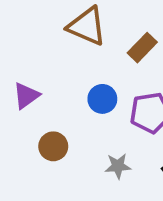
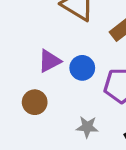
purple triangle: (26, 96) -> (49, 61), moved

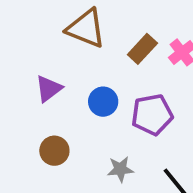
purple triangle: (49, 61) -> (49, 89), moved

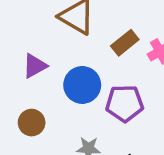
blue circle: (103, 102) -> (82, 85), size x1.4

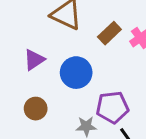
purple pentagon: (125, 103) -> (112, 107), moved

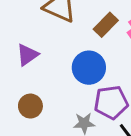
blue circle: (76, 73) -> (89, 68), moved

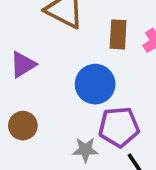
brown rectangle: (106, 25) -> (118, 34), turned -45

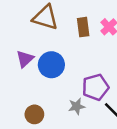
blue circle: (95, 84) -> (51, 65), moved
brown circle: (23, 126) -> (34, 114), moved

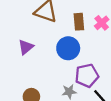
blue circle: (51, 65) -> (68, 48), moved

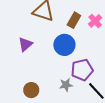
brown rectangle: (79, 22) -> (74, 20), turned 35

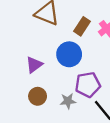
purple triangle: (25, 44) -> (34, 65), moved
brown circle: (31, 90) -> (38, 96), moved

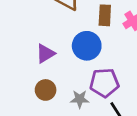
brown rectangle: (82, 26) -> (105, 15), turned -36

